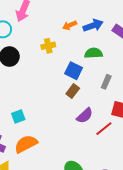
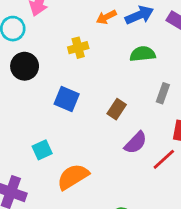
blue square: (74, 71) -> (67, 99), moved
orange semicircle: (26, 144) -> (73, 177), moved

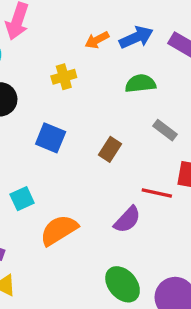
gray rectangle: (163, 93) -> (165, 130), turned -72
purple semicircle: (136, 143) -> (127, 220), moved
red line: (164, 159) -> (157, 193), moved, turned 55

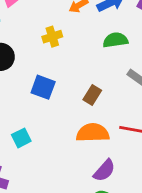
purple semicircle: (127, 220) -> (104, 171), moved
orange semicircle: (59, 230) -> (93, 133), moved, turned 32

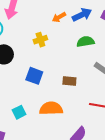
brown rectangle: (92, 95) -> (69, 81), turned 64
orange semicircle: (93, 133) -> (51, 108), moved

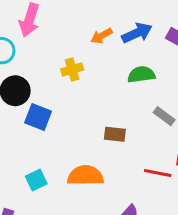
blue square: (34, 76) -> (38, 117), moved

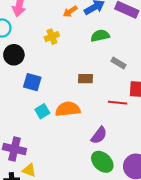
blue square: (38, 117) -> (32, 82), moved
cyan square: (36, 180) -> (42, 111), moved

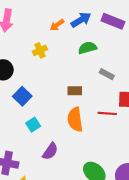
blue square: (32, 82) -> (22, 96), turned 30
orange semicircle: (68, 109) -> (75, 120), moved, turned -90
purple semicircle: (99, 135) -> (50, 151), moved

